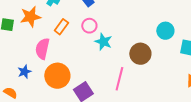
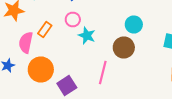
orange rectangle: (61, 27) -> (45, 30), moved
cyan circle: (165, 31) -> (134, 24), moved

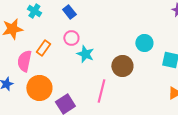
cyan circle: (134, 24) -> (144, 43), moved

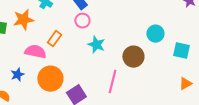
pink circle: (71, 38) -> (82, 21), moved
pink semicircle: (24, 61) -> (35, 52), turned 90

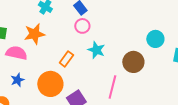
orange star: (23, 20) -> (34, 34), moved
orange rectangle: (54, 39) -> (66, 59), moved
pink semicircle: (35, 52) -> (16, 53), moved

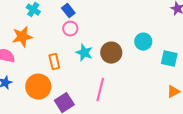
orange rectangle: (66, 59) -> (54, 62), turned -49
brown circle: (133, 62) -> (111, 53), moved

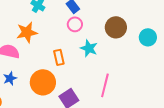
brown circle: (111, 53) -> (116, 27), moved

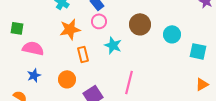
orange star: (27, 32) -> (70, 29), moved
orange circle: (43, 82) -> (67, 79), size x0.7

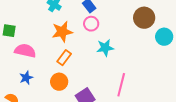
brown circle: (140, 24) -> (144, 18), moved
cyan star: (113, 45) -> (105, 48), turned -30
orange rectangle: (83, 54) -> (64, 58), moved, turned 49

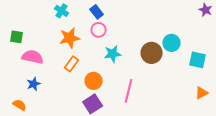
brown circle: (144, 18) -> (152, 53), moved
orange circle: (59, 82) -> (94, 81), moved

